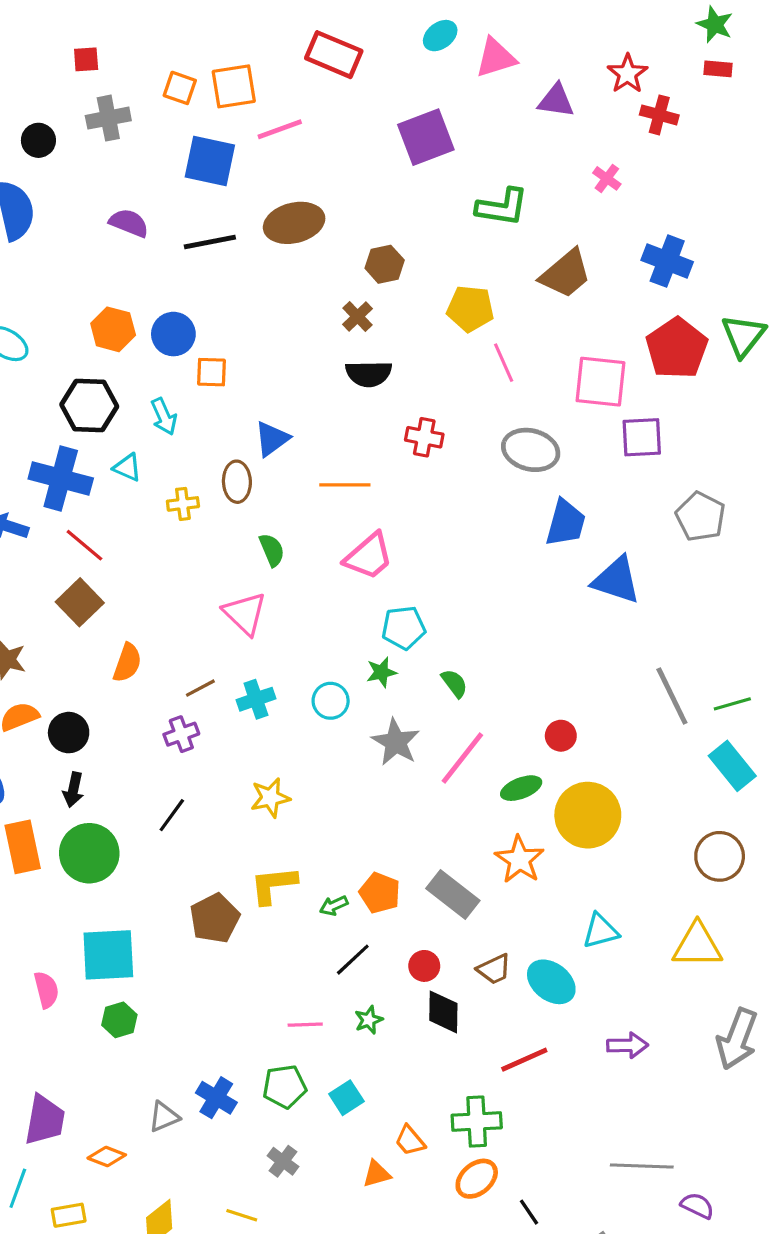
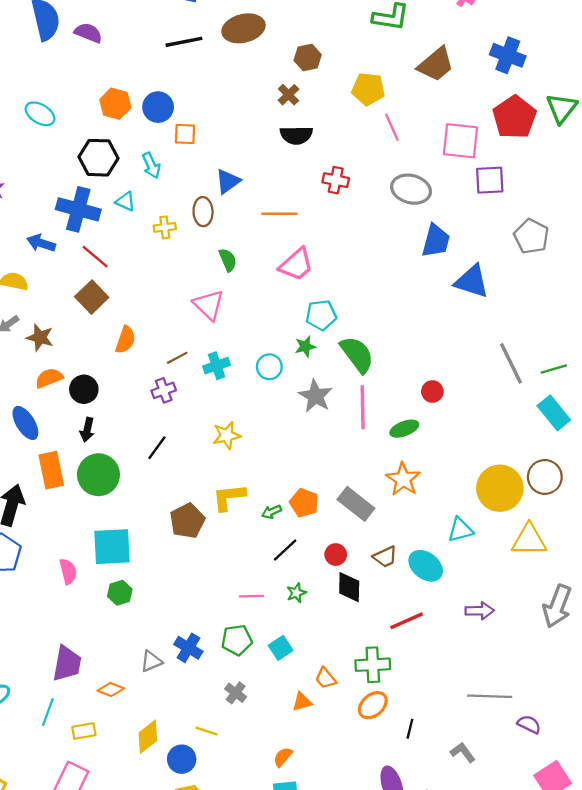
purple semicircle: (129, 223) -> (88, 33), moved
green semicircle: (454, 683) -> (357, 354), size x1.8
pink line: (462, 758) -> (363, 407), turned -39
yellow circle: (588, 815) -> (500, 488), moved
black line: (529, 1212) -> (410, 729), turned 48

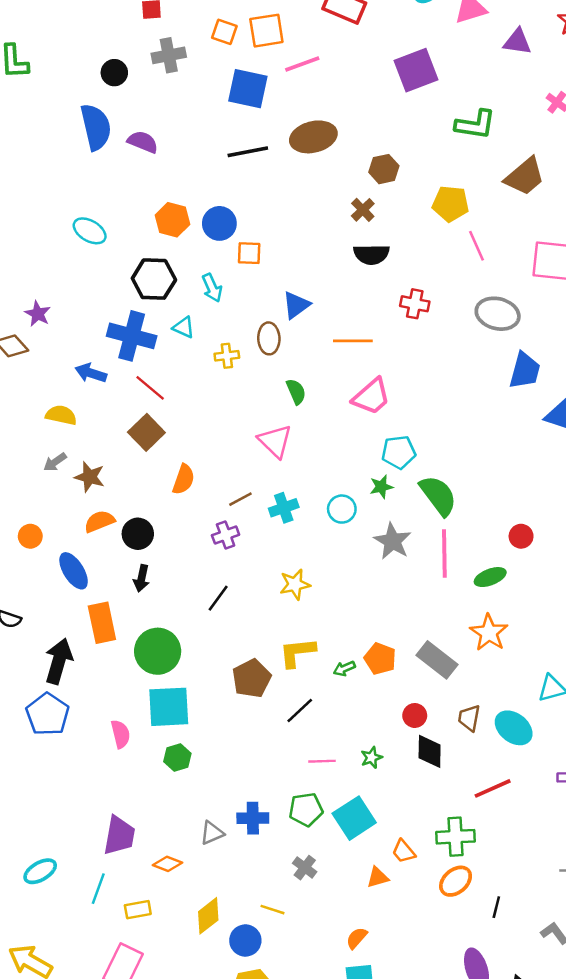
green circle: (98, 475) -> (158, 651), moved
black line: (285, 550) -> (300, 711), moved
brown trapezoid: (385, 557) -> (469, 718), turned 125
blue cross: (188, 648) -> (253, 818), turned -32
cyan square: (281, 648) -> (354, 818), size x1.6

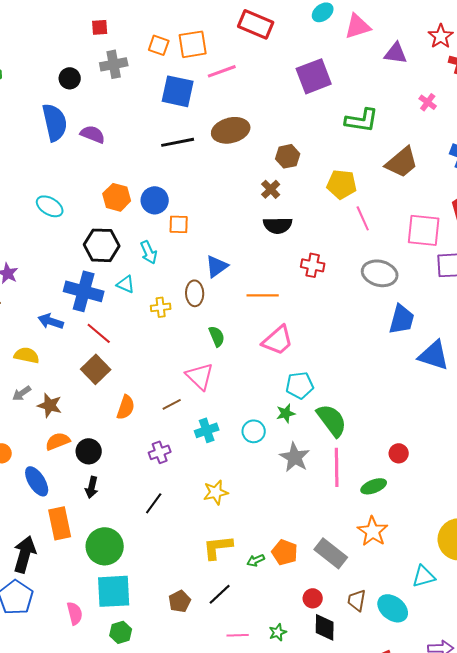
brown line: (240, 499) -> (172, 404), moved
brown pentagon: (252, 678) -> (180, 601), moved, size x0.7

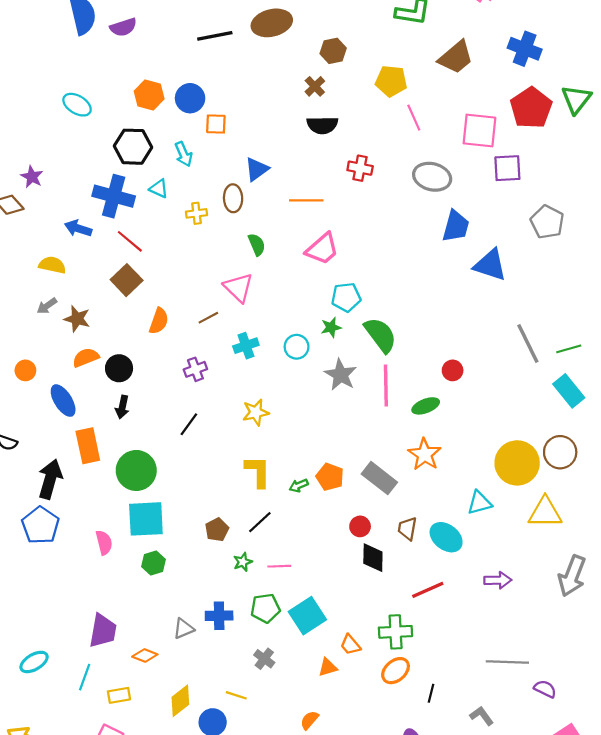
purple semicircle: (93, 134) -> (123, 27), turned 140
yellow L-shape: (218, 547) -> (258, 472), turned 96
green star: (278, 632) -> (243, 562), moved

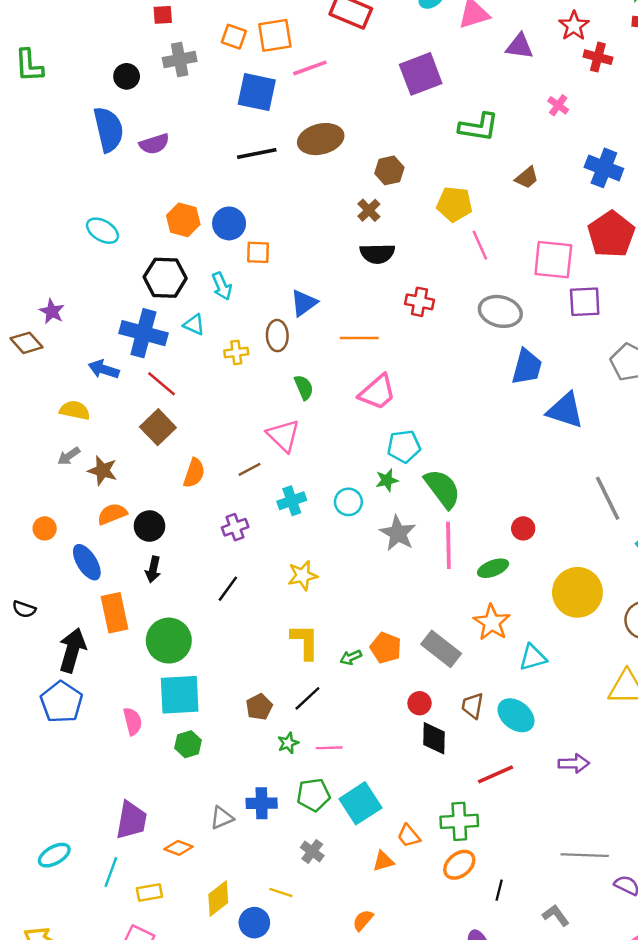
brown trapezoid: (456, 57) -> (527, 178), size x0.6
yellow circle: (517, 463) -> (577, 592), moved
cyan triangle: (479, 503) -> (533, 657), moved

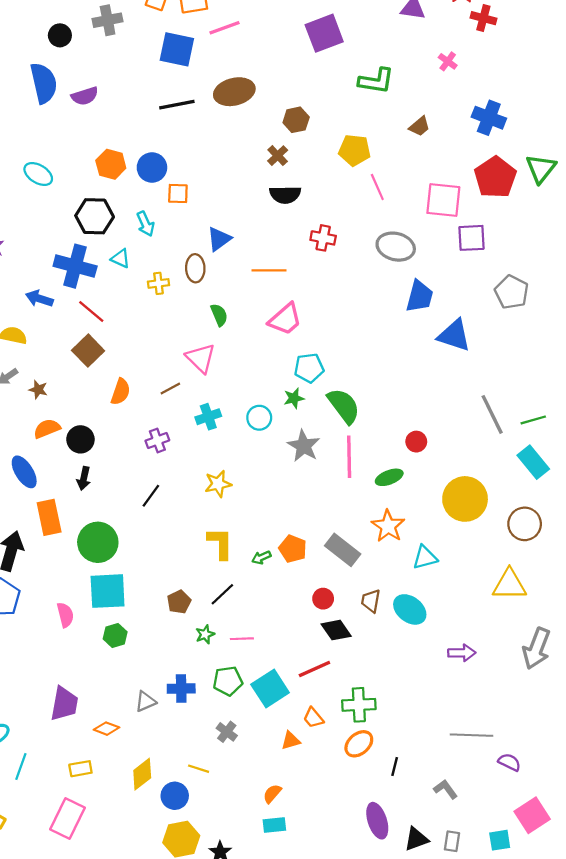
brown star: (102, 471) -> (38, 390), size x0.7
black diamond: (434, 738) -> (336, 630), turned -36
red line: (495, 774) -> (314, 669), moved
cyan line: (111, 872) -> (21, 767), moved

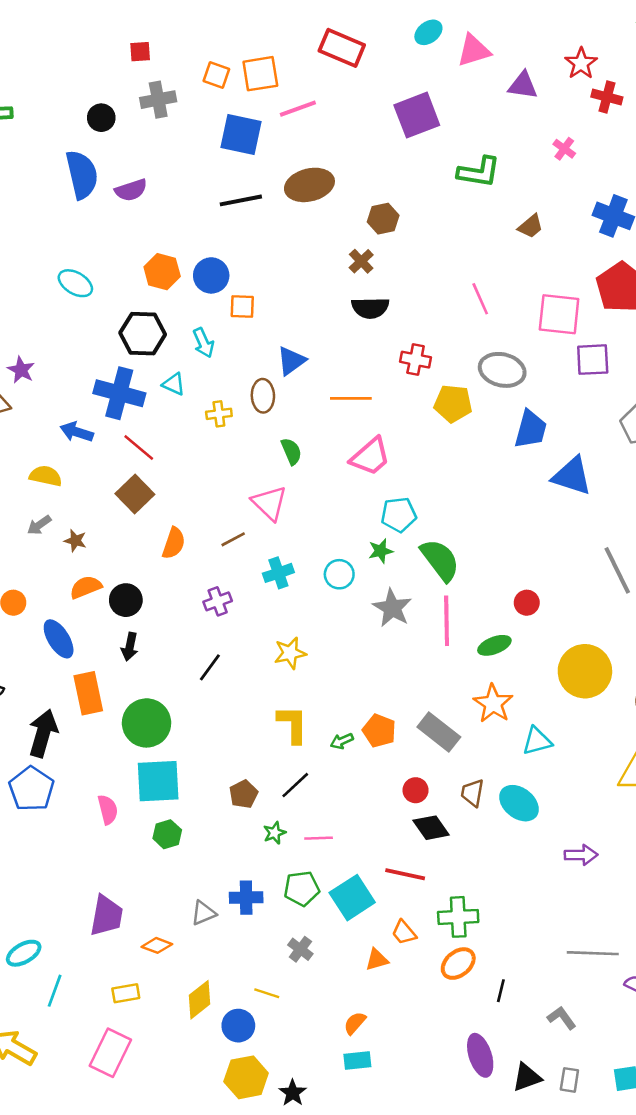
yellow pentagon: (355, 150) -> (453, 404), moved
red line: (314, 669) -> (405, 874), turned 36

